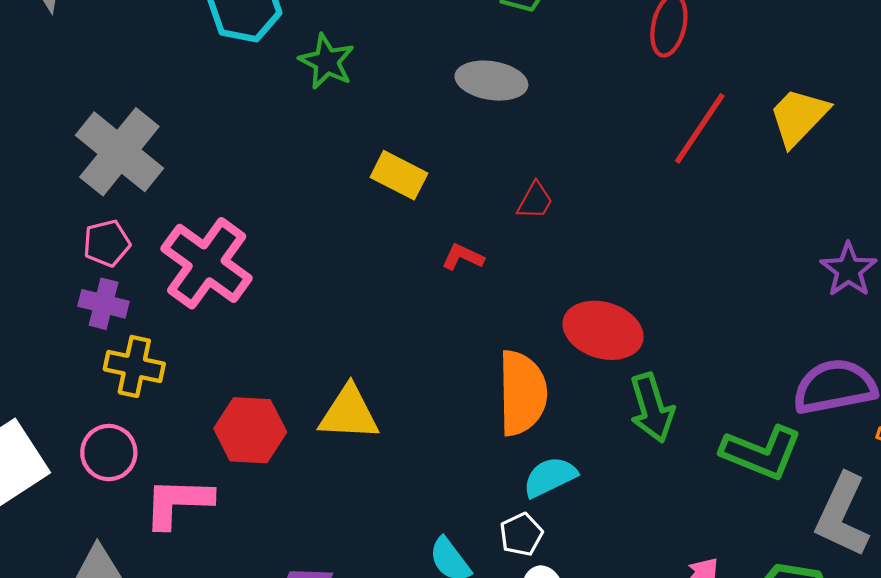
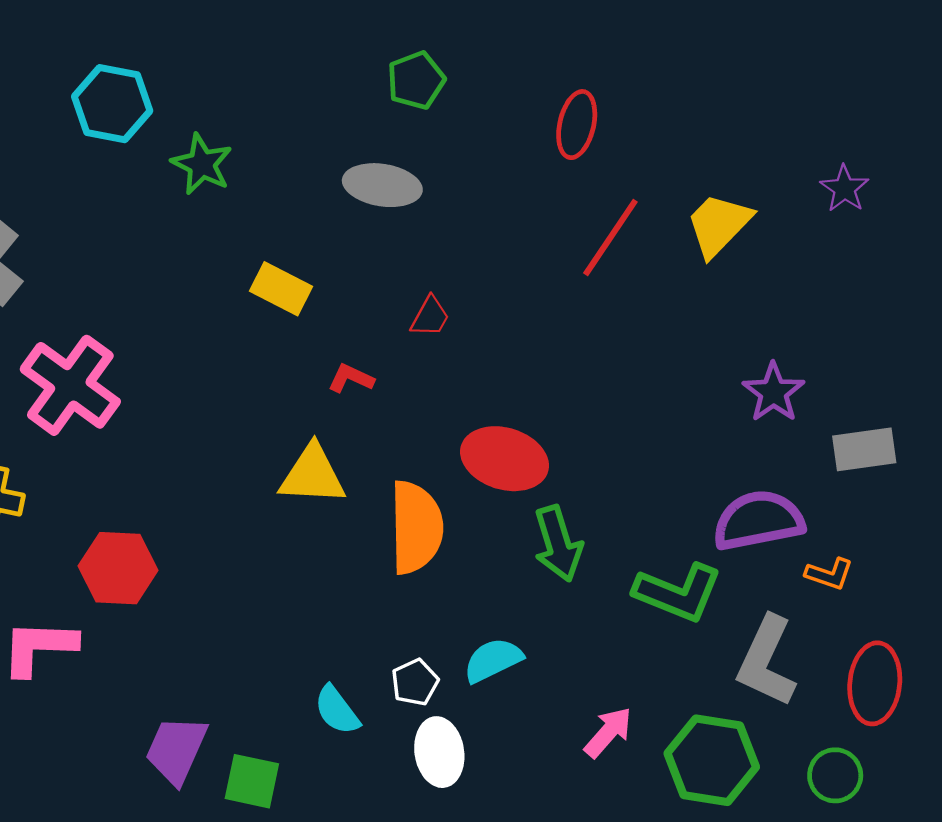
yellow triangle: (349, 413) -> (312, 475), moved
cyan semicircle: (550, 477) -> (493, 660), moved

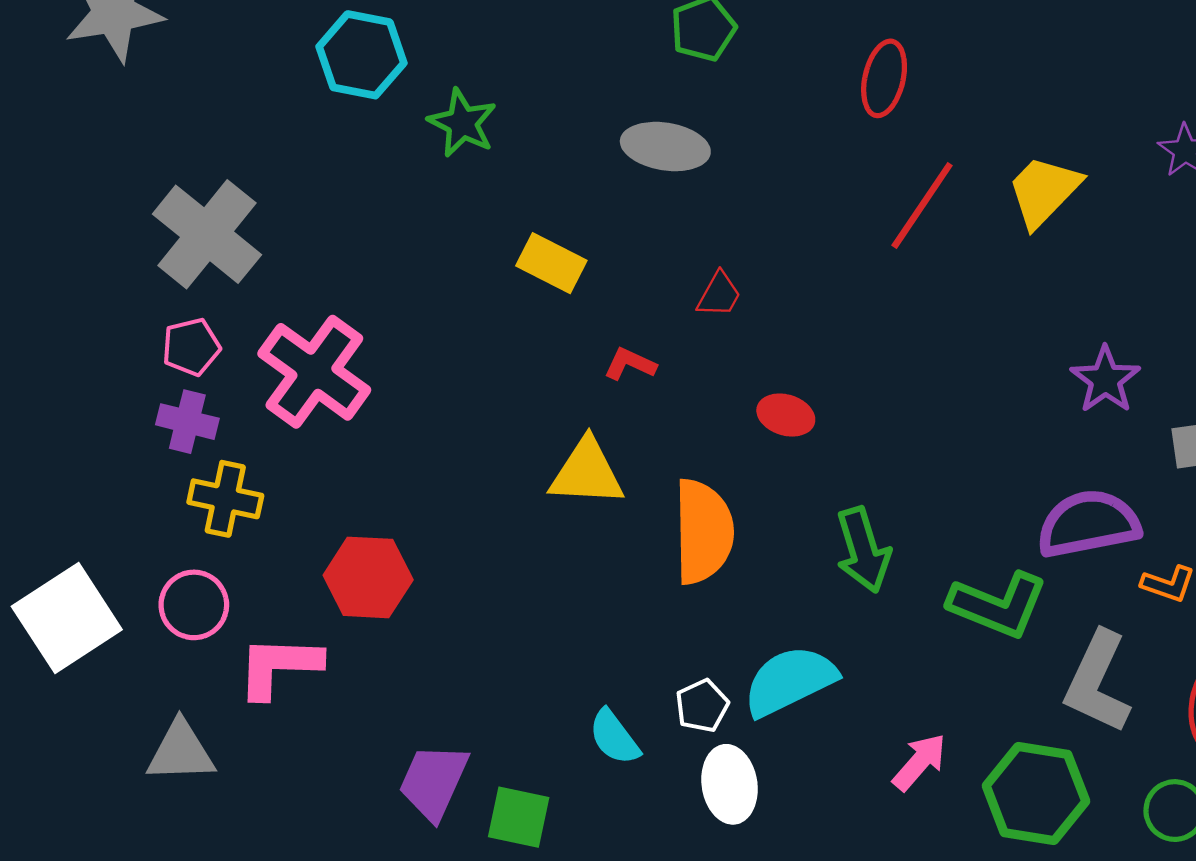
red ellipse: (505, 459) -> (786, 415), moved, size x0.6
cyan semicircle: (493, 660) -> (790, 681), size x1.4

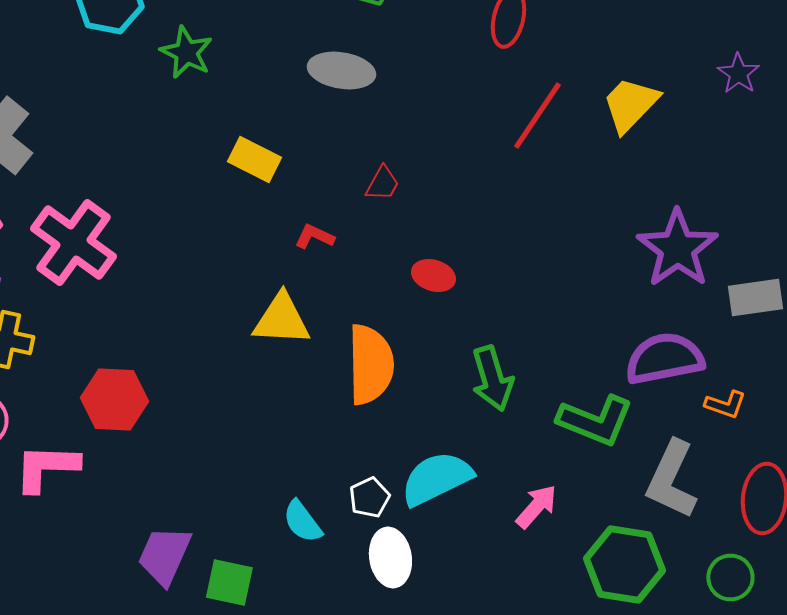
purple star: (1105, 380) -> (677, 248), size x1.5
pink arrow: (919, 762) -> (536, 506), moved

